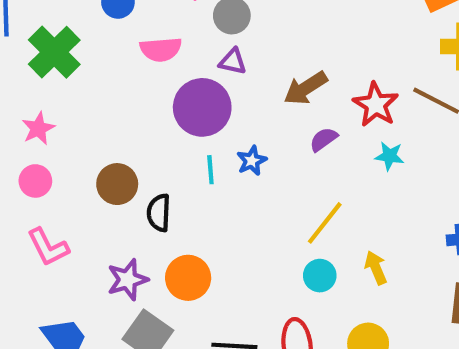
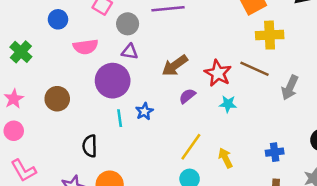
green cross: (54, 52) -> (21, 52), size x0.7
brown circle: (117, 184) -> (57, 99), moved
yellow arrow: (376, 268) -> (225, 158), moved

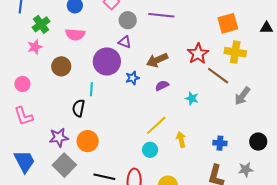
pink semicircle: (86, 47) -> (75, 35), moved
red star: (218, 73) -> (198, 54), moved
pink star: (14, 99) -> (35, 47), moved
blue star: (144, 111) -> (132, 78), moved
cyan line: (120, 118) -> (91, 89), moved

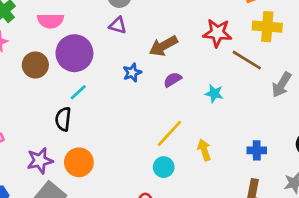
red star: (198, 54) -> (217, 33), turned -30
purple circle: (107, 61) -> (74, 53), moved
cyan line: (91, 89) -> (78, 92), turned 48

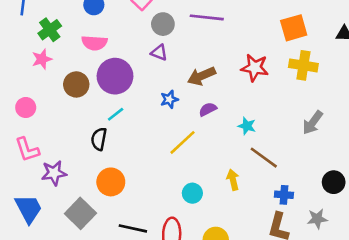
brown line: (247, 60) -> (264, 158), moved
yellow line: (169, 133) -> (182, 142), moved
blue cross: (257, 150) -> (284, 195), moved
purple star: (40, 161) -> (54, 173), moved

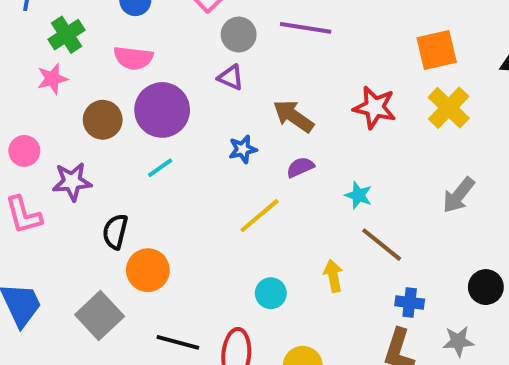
yellow cross: (303, 65) -> (449, 108), turned 32
brown arrow: (202, 76) -> (293, 116), turned 56
black semicircle: (99, 139) -> (115, 232), moved
purple star: (54, 173) -> (72, 182), moved

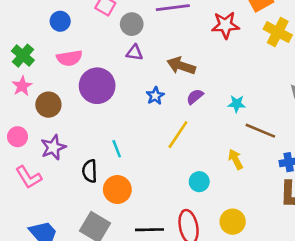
red star: (375, 107) -> (225, 25), moved
brown circle: (103, 120) -> (48, 105), moved
cyan line: (160, 168) -> (117, 149), moved, turned -60

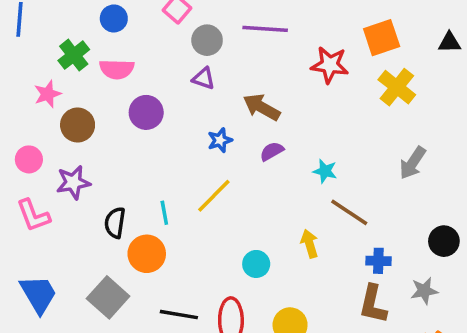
green cross: (23, 56) -> (74, 55), moved
purple circle: (97, 86) -> (146, 112), size x0.7
yellow line: (178, 135) -> (214, 196), moved
cyan line: (117, 149) -> (164, 213), moved

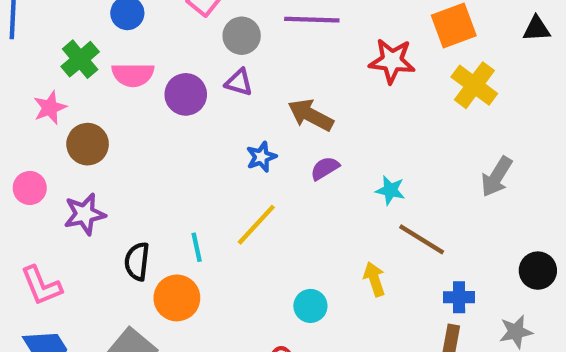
purple circle: (146, 112) -> (186, 94), moved
pink L-shape: (33, 215) -> (41, 286), moved

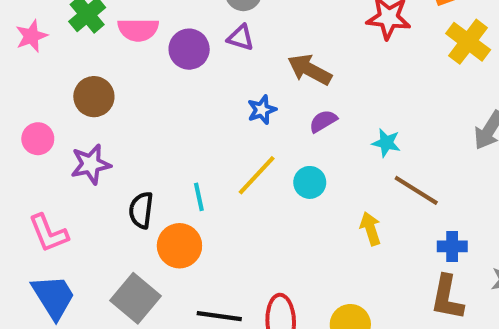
pink star: (50, 108) -> (31, 36), moved
cyan circle: (310, 306) -> (310, 182), moved

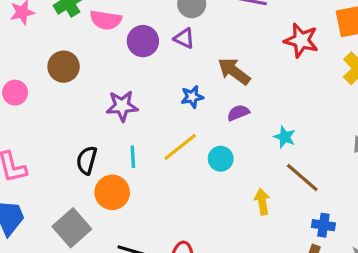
purple star: (91, 164) -> (122, 106), moved

